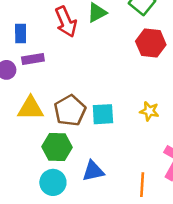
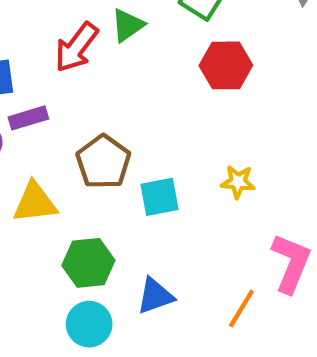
red arrow: (66, 22) -> (76, 47), turned 68
brown pentagon: (70, 110) -> (103, 162), moved
orange line: (142, 185) -> (241, 309), turned 35

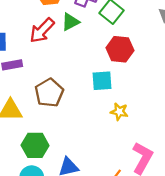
cyan square: (160, 197) -> (102, 81), moved

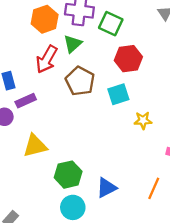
brown pentagon: (49, 93) -> (80, 81), moved

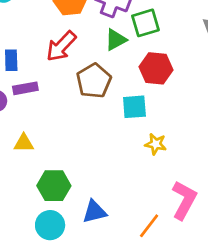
green square: (111, 24) -> (145, 23), turned 35
green triangle: (73, 44) -> (116, 40), moved
yellow triangle: (35, 146) -> (24, 143), size x0.7

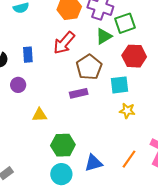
purple rectangle: (25, 88) -> (79, 93), moved
yellow star: (156, 144) -> (127, 111), moved
orange line: (149, 226) -> (129, 159), moved

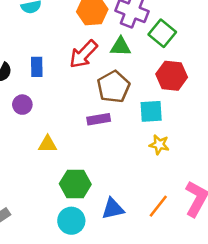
green square: (125, 23) -> (162, 33), turned -35
green triangle: (104, 36) -> (121, 47), moved, turned 30

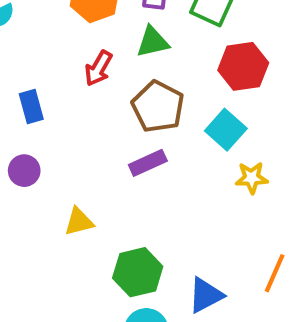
red arrow: (83, 54) -> (98, 68), size x0.7
cyan square: (151, 111) -> (226, 130), turned -30

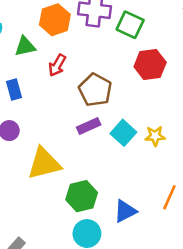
green triangle: (153, 42) -> (25, 46), moved
cyan square: (226, 130) -> (123, 133), moved
yellow triangle: (79, 222) -> (44, 163), size x1.8

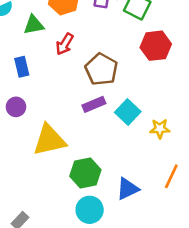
yellow star: (155, 136) -> (160, 129), moved

